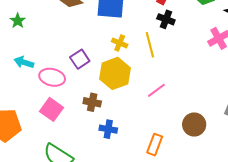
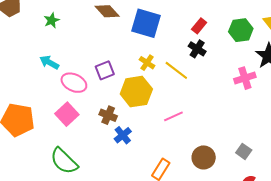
yellow line: (150, 45) -> (176, 70), turned -50
blue cross: (108, 129) -> (123, 135), moved, turned 30

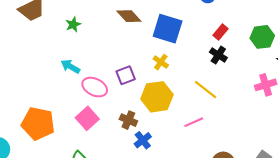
yellow cross: (147, 63) -> (161, 62), moved
yellow line: (176, 70) -> (205, 89), moved

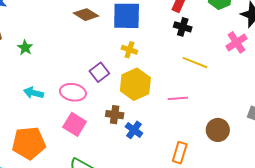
green star: (73, 24) -> (25, 48), moved
cyan arrow: (70, 66) -> (34, 93), moved
yellow line: (205, 89) -> (195, 63), moved
pink line: (194, 122) -> (178, 98), turned 36

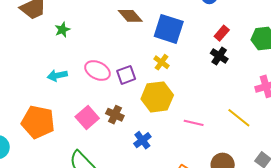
yellow line: (195, 63) -> (239, 118), moved
pink ellipse: (73, 92) -> (98, 70), moved
cyan arrow: (34, 93) -> (57, 75), turned -42
brown cross: (115, 115) -> (115, 115), moved

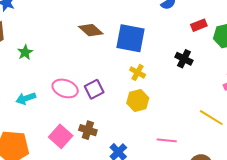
red rectangle: (222, 33) -> (199, 25), moved, turned 35
yellow cross: (162, 62) -> (138, 72), moved
yellow hexagon: (157, 97) -> (138, 100), moved, size x0.7
pink line: (194, 123) -> (167, 140), moved

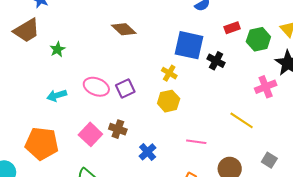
blue square: (130, 38) -> (189, 45), moved

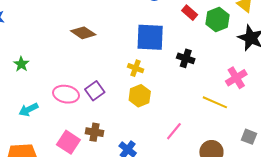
red rectangle: (232, 28) -> (190, 13), turned 70
black cross: (216, 61) -> (186, 58), moved
pink cross: (266, 87) -> (236, 78), moved
pink line: (196, 142) -> (174, 131), turned -48

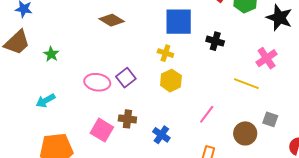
cyan arrow: (29, 109) -> (46, 101), moved
gray square: (249, 137) -> (270, 119), moved

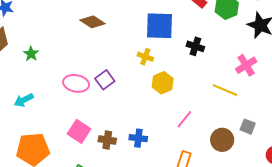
yellow hexagon: (171, 81) -> (163, 83), moved
brown cross: (127, 119) -> (107, 140), moved
blue cross: (161, 135) -> (138, 138), turned -30

